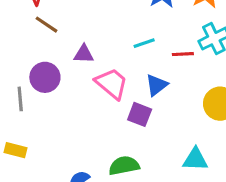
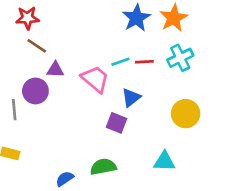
purple triangle: (84, 54) -> (55, 70), moved
red line: (183, 54) -> (144, 62), moved
pink trapezoid: (112, 83) -> (95, 79), moved

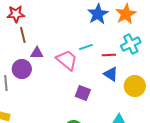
brown line: (37, 46) -> (23, 35), turned 42
red line: (144, 62) -> (109, 55), moved
blue triangle: (131, 98) -> (111, 74), moved, turned -49

